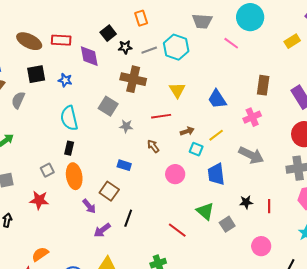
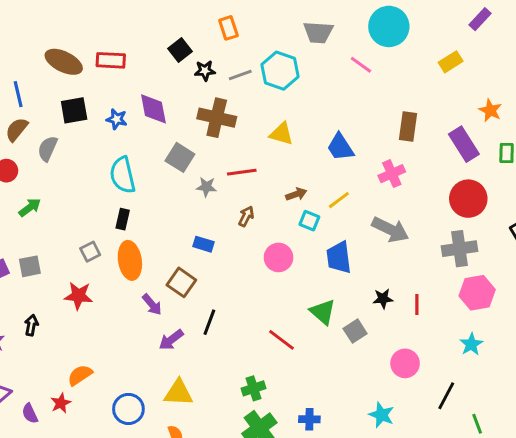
purple diamond: (89, 56) -> (153, 109), moved
yellow triangle: (177, 90) -> (281, 134), turned -42
red line: (161, 116) -> (242, 172), moved
brown arrow: (153, 146) -> (246, 216), turned 64

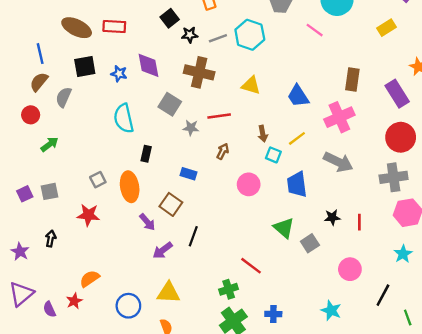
pink cross: (392, 174) -> (339, 117), size x1.4
brown arrow: (296, 194) -> (263, 134), turned 98
black rectangle: (123, 219) -> (146, 154), moved
red line: (281, 340) -> (251, 266), moved

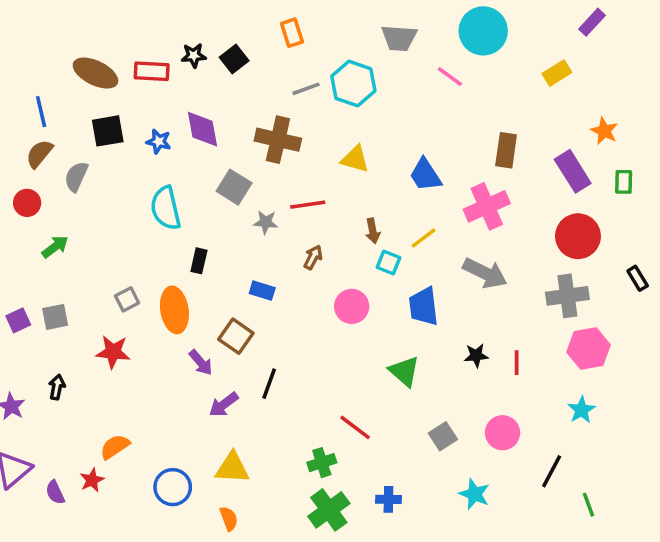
black star: (190, 35) -> (194, 55), moved
gray square: (310, 243) -> (443, 436), moved

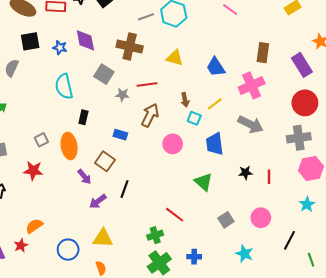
brown arrow: (313, 257) -> (150, 115), size x1.6

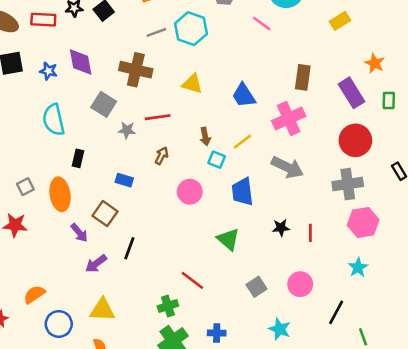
brown arrow: (150, 115) -> (161, 156), size x0.6
orange semicircle: (34, 226) -> (34, 294), moved

